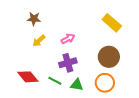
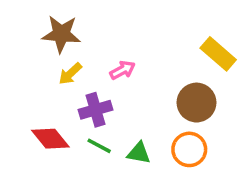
brown star: (34, 19) -> (61, 34), size x1.5
yellow rectangle: (112, 23) -> (218, 54), moved
purple cross: (68, 63) -> (95, 110), moved

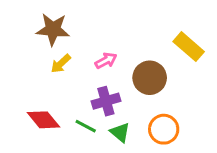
brown circle: (196, 103) -> (150, 78), moved
purple cross: (95, 110) -> (106, 101), moved
green triangle: (139, 153) -> (120, 132), turned 30

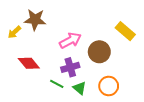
pink arrow: (106, 61) -> (70, 40), size x1.5
yellow arrow: (61, 64) -> (14, 32), moved
red diamond: (44, 120) -> (29, 63), moved

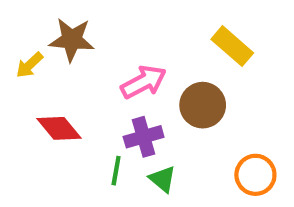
yellow rectangle: (125, 31) -> (232, 46), moved
green line: (57, 84) -> (116, 171), turned 72
orange circle: (109, 86) -> (255, 175), moved

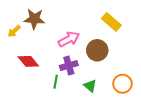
green triangle: (163, 179) -> (90, 86), moved

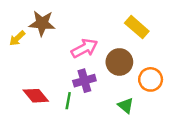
red diamond: (28, 61) -> (36, 96), moved
orange circle: (123, 84) -> (151, 79), moved
green triangle: (90, 86) -> (126, 106), moved

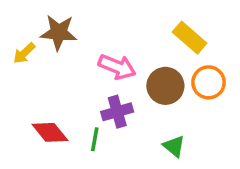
pink arrow: (84, 48) -> (117, 67), turned 50
orange circle: (151, 79) -> (209, 82), moved

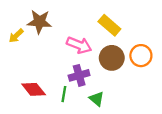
yellow rectangle: (190, 38) -> (109, 25), moved
green triangle: (174, 146) -> (97, 99), moved

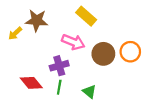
yellow rectangle: (109, 25) -> (86, 16), moved
purple cross: (79, 75) -> (59, 66), moved

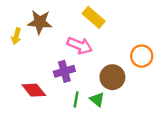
yellow arrow: (15, 33) -> (16, 36), turned -32
brown circle: (103, 54) -> (112, 77), moved
green line: (59, 87) -> (76, 99), moved

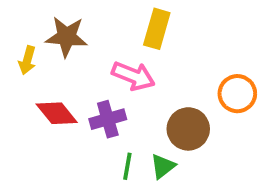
yellow rectangle: (94, 17) -> (157, 29), turned 65
red diamond: (34, 90) -> (57, 113), moved
green triangle: (97, 99) -> (163, 166), turned 42

